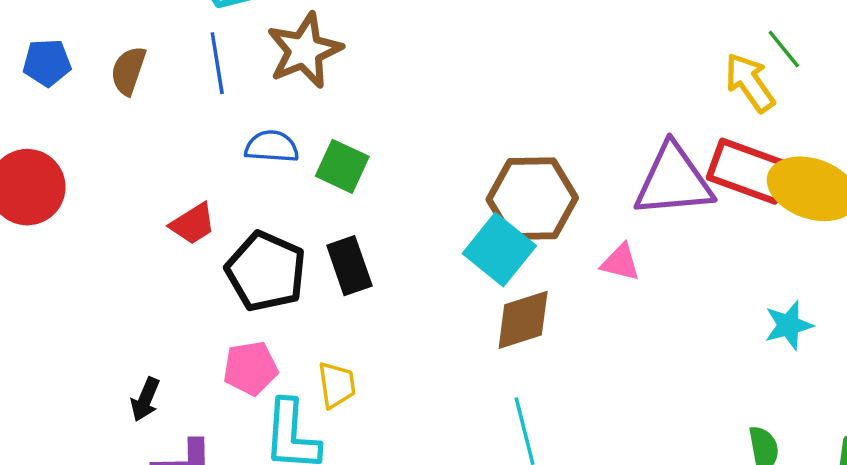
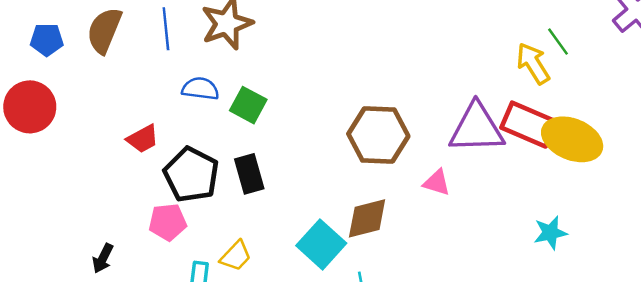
blue pentagon: (47, 63) -> (47, 40), moved
brown semicircle: (128, 71) -> (104, 30), size x1.4
cyan square: (499, 250) -> (321, 244), moved
pink pentagon: (250, 368) -> (168, 222), moved
yellow trapezoid: (337, 385) -> (236, 256), turned 48

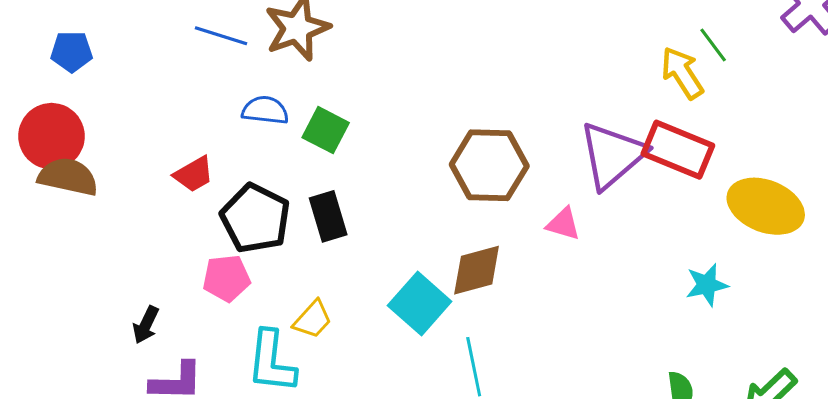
blue line: (166, 29) -> (221, 36), turned -66
brown semicircle: (104, 30) -> (68, 177), moved, turned 81
purple triangle: (477, 128) -> (612, 155), turned -38
yellow ellipse: (572, 139) -> (766, 206), moved

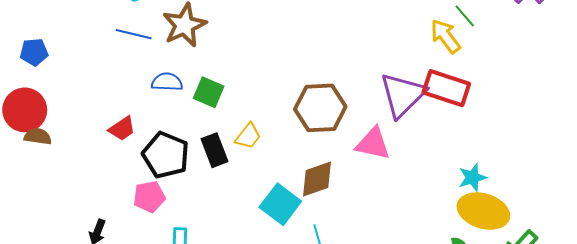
brown semicircle: (68, 177) -> (38, 136), size x0.7
yellow ellipse: (766, 206) -> (483, 211), moved
pink triangle: (563, 224) -> (373, 144), size x1.5
yellow trapezoid: (313, 319) -> (248, 136), moved

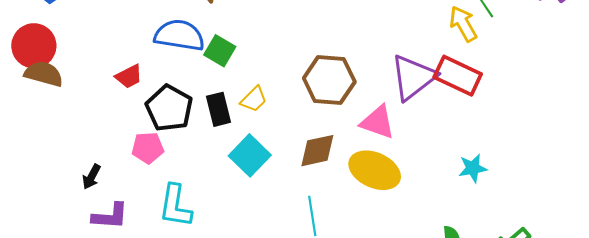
blue semicircle: (167, 82) -> (179, 35), size x1.6
brown semicircle: (38, 136) -> (44, 74), size x1.4
cyan square: (280, 204) -> (250, 155), moved
yellow ellipse: (483, 211) -> (375, 170), moved

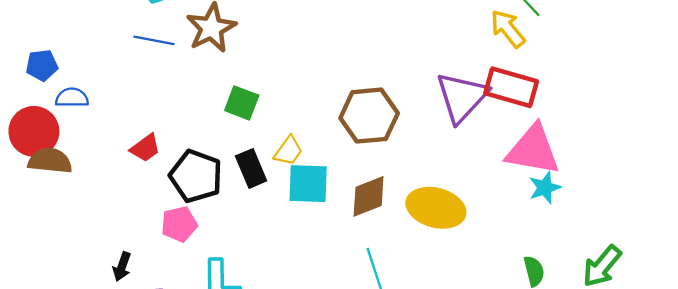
blue semicircle: (179, 35) -> (72, 98), moved, size x0.6
pink triangle: (378, 122) -> (533, 150), moved, size x1.4
cyan square: (250, 155) -> (308, 184), moved, turned -33

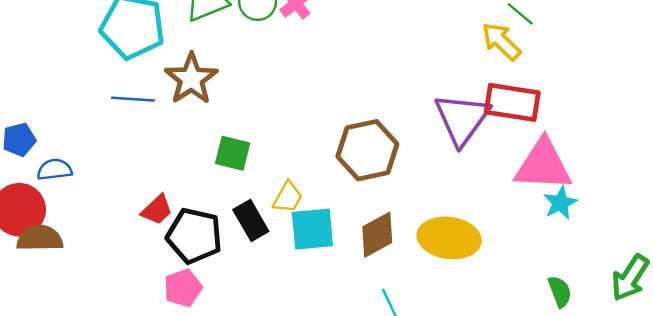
red trapezoid: (145, 148) -> (157, 210), moved

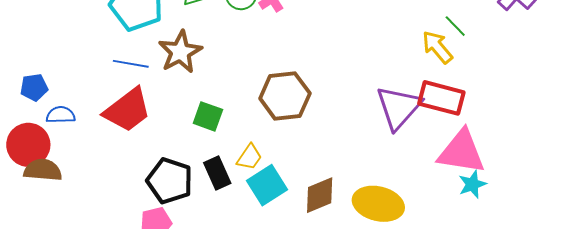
brown hexagon: (367, 150) -> (285, 96), moved
red trapezoid: (157, 210) -> (127, 110), moved, size x1.8
cyan square: (312, 229) -> (267, 185), turned -33

